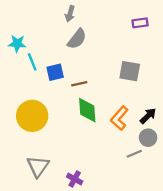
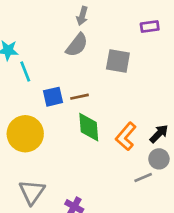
gray arrow: (70, 14) -> (82, 16), moved
gray square: (130, 71) -> (118, 61), moved
blue square: (55, 72) -> (53, 97), moved

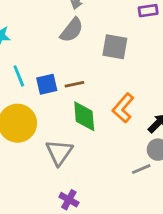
cyan line: (25, 72) -> (19, 76), moved
orange L-shape: (126, 136) -> (123, 108), moved
gray triangle: (32, 192) -> (59, 152), moved

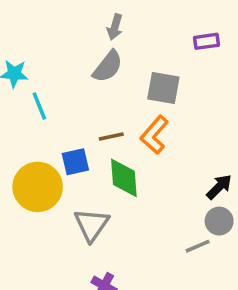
cyan line: (19, 76) -> (39, 106), moved
blue square: (47, 84) -> (75, 162), moved
orange L-shape: (123, 108) -> (154, 135), moved

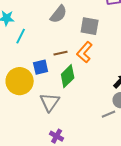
cyan line: (39, 106) -> (21, 36), turned 49
green diamond: (124, 178) -> (68, 76), turned 50

